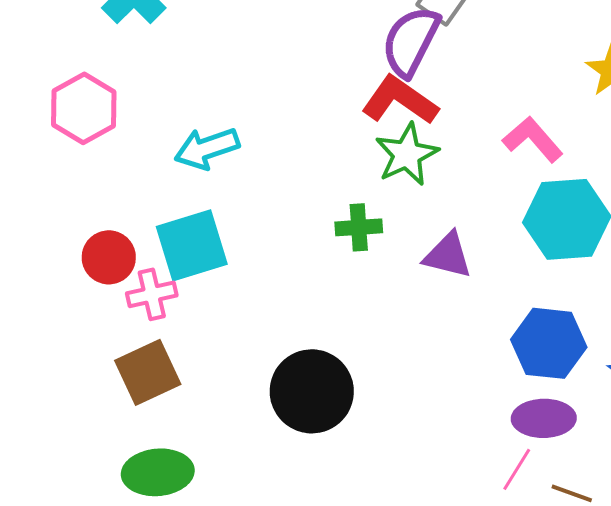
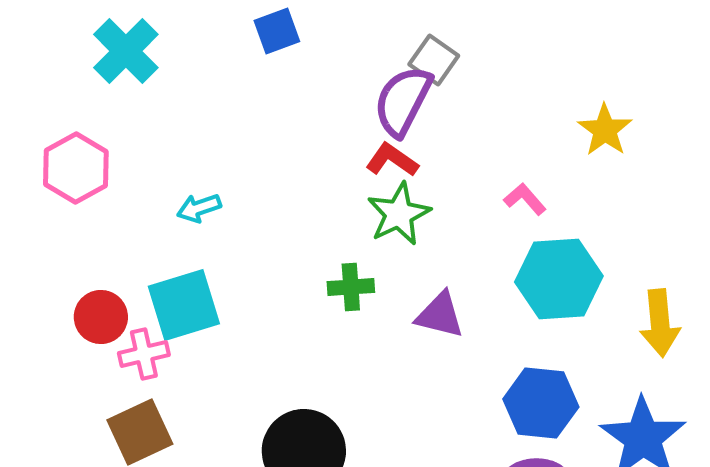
red L-shape: (400, 100) -> (392, 160), size x0.7
pink L-shape: (533, 139) -> (525, 199), size x0.7
cyan arrow: (207, 148) -> (199, 208), size x0.7

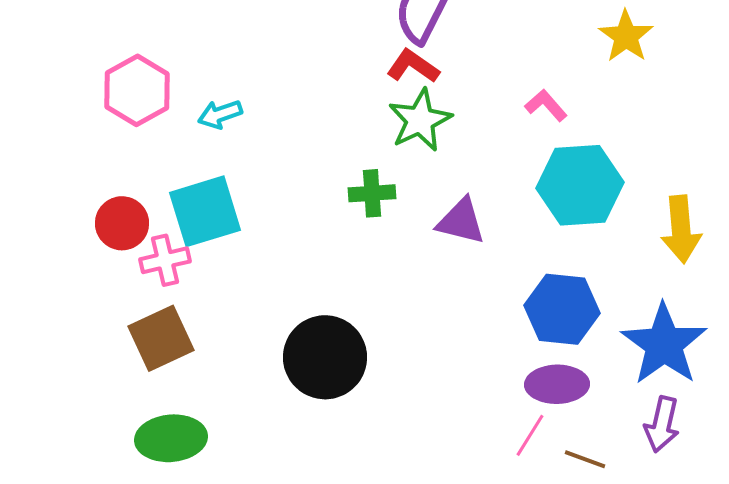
pink hexagon: (76, 168) -> (137, 90), moved

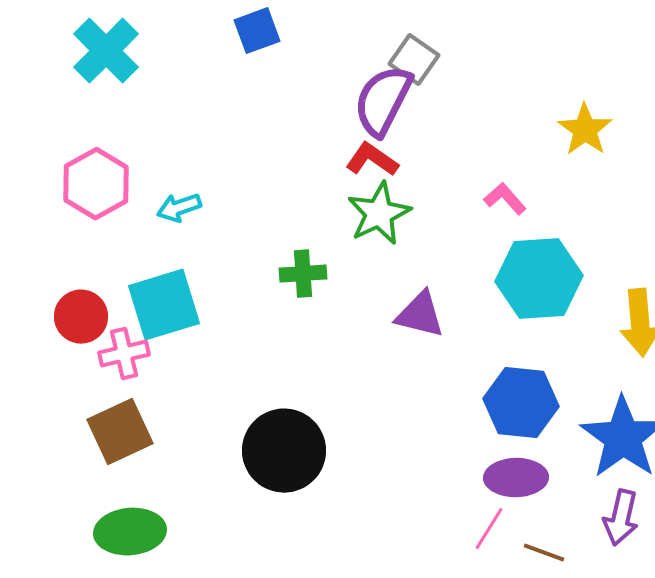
green cross: (372, 193) -> (303, 274), moved

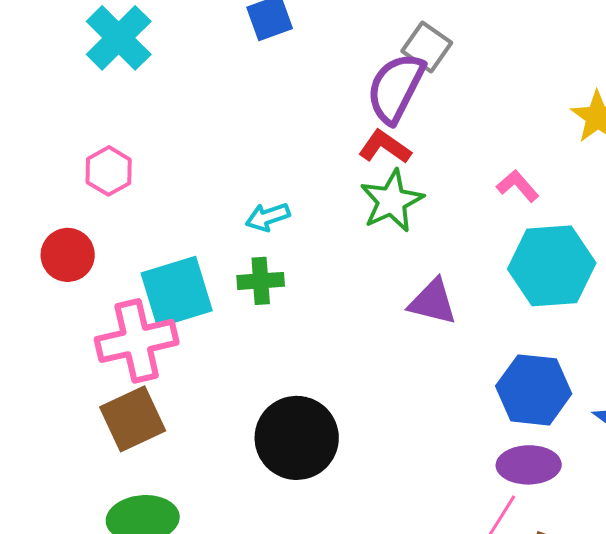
pink hexagon: (96, 184) -> (109, 171), size x0.7
cyan arrow: (179, 208) -> (268, 217), moved
green cross: (303, 274) -> (261, 281), moved
red circle: (81, 317) -> (68, 255), moved
pink cross: (124, 354) -> (137, 341), size x1.6

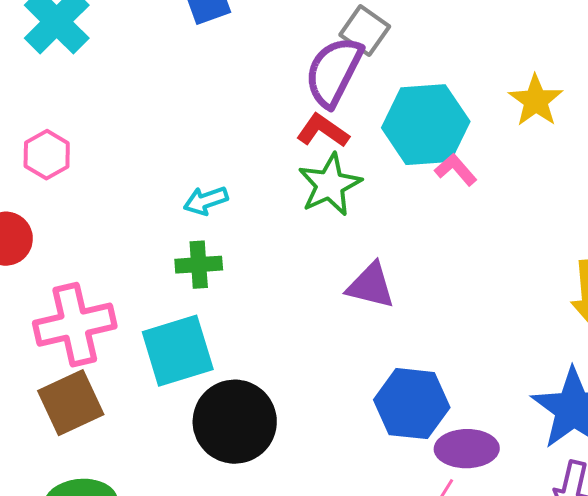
cyan hexagon: (552, 266) -> (426, 125), moved
cyan square: (177, 292) -> (178, 351), moved
blue hexagon: (534, 390) -> (412, 404), moved

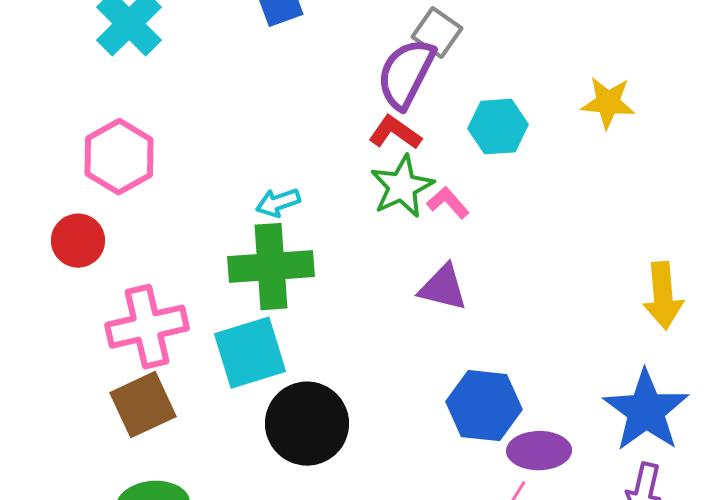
yellow star: (536, 101) -> (608, 103), turned -30
cyan hexagon: (426, 125) -> (498, 127), size x0.7
pink hexagon: (47, 155) -> (119, 157), size x1.5
pink L-shape: (456, 170) -> (448, 203), moved
green cross: (199, 265) -> (271, 267), size x1.8

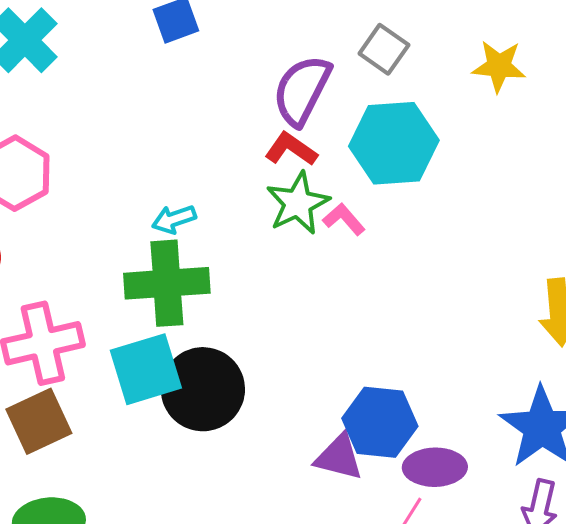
gray square: (437, 33) -> (384, 49), moved
yellow star: (608, 103) -> (499, 66), moved
cyan hexagon: (498, 127) -> (394, 143), size x1.5
purple triangle: (443, 288) -> (339, 457), moved
black circle: (307, 424) -> (203, 389), moved

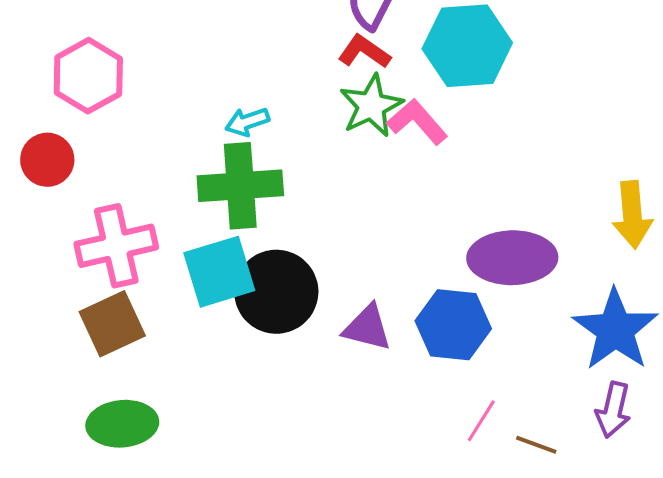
pink L-shape: (344, 219) -> (417, 122), size x1.4
purple triangle: (339, 457) -> (367, 328), moved
purple ellipse: (435, 467) -> (512, 258), moved, size x1.4

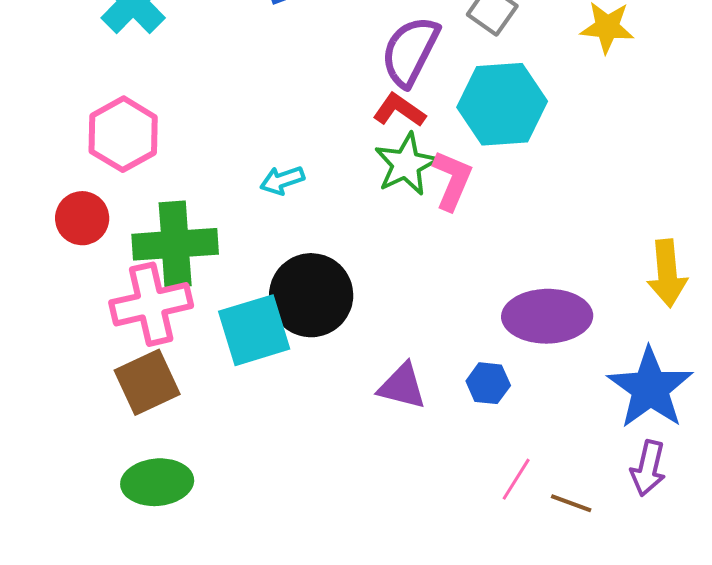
pink L-shape: (417, 122) -> (452, 180), turned 64
green cross: (240, 186) -> (175, 244), moved
black circle: (276, 292) -> (311, 295), moved
blue hexagon: (453, 325) -> (488, 383), size x0.6

